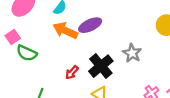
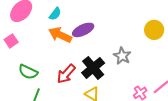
green semicircle: (27, 53) -> (28, 72), moved
red arrow: (72, 72) -> (66, 74), size x1.5

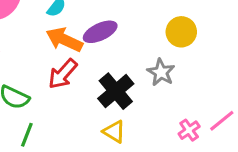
yellow circle: (154, 30) -> (181, 32), moved
red arrow: (66, 74) -> (63, 74), moved

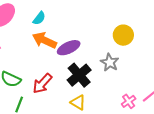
purple ellipse: (100, 32) -> (69, 48), moved
red arrow: (63, 74) -> (42, 83), moved

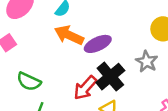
red arrow: (42, 83) -> (85, 88), moved

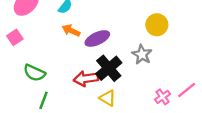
orange arrow: (69, 35) -> (71, 30), size x0.7
red arrow: (85, 88) -> (86, 79), turned 40

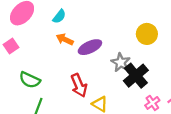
gray star: (142, 55) -> (121, 62), moved
black cross: (109, 68) -> (136, 76), moved
red arrow: (86, 79) -> (79, 85), turned -105

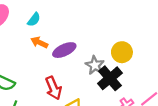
yellow circle: (147, 34) -> (122, 52), moved

